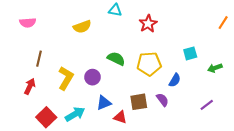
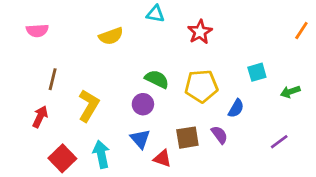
purple circle: (92, 77) -> (143, 104), moved
blue triangle: (104, 103) -> (140, 139), turned -49
cyan arrow: (75, 114) -> (101, 154), turned -72

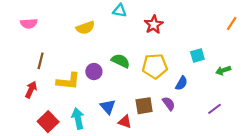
purple circle: (143, 104) -> (94, 72), moved
yellow L-shape: (89, 106) -> (68, 81), turned 65

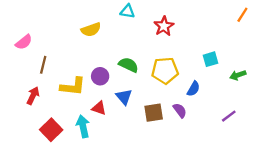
pink semicircle: (29, 23) -> (24, 42), moved, turned -35
orange line: (232, 23) -> (242, 15), moved
blue triangle: (108, 107) -> (124, 97), moved
red triangle: (125, 122) -> (99, 108), moved

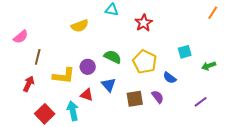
yellow pentagon: (165, 71) -> (145, 62), turned 30
blue semicircle: (193, 89) -> (170, 78), turned 96

